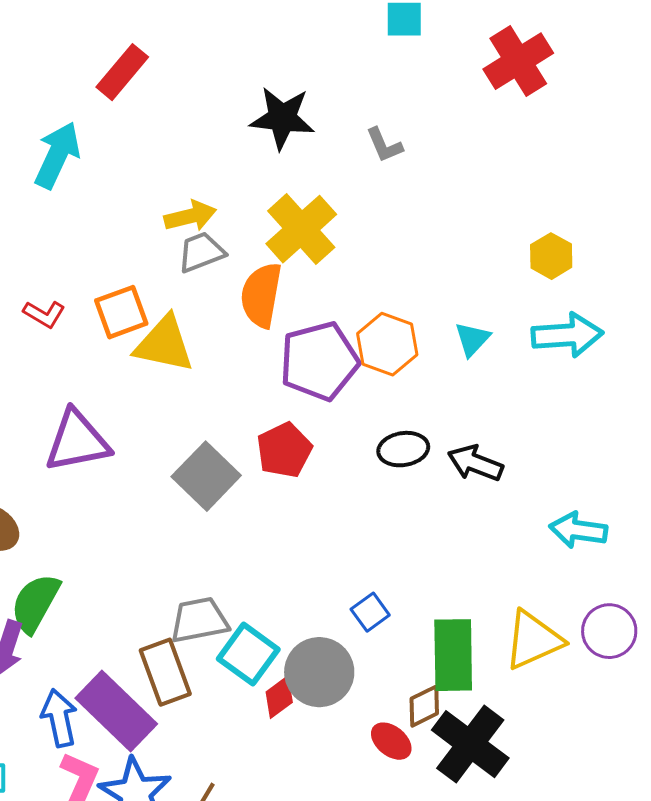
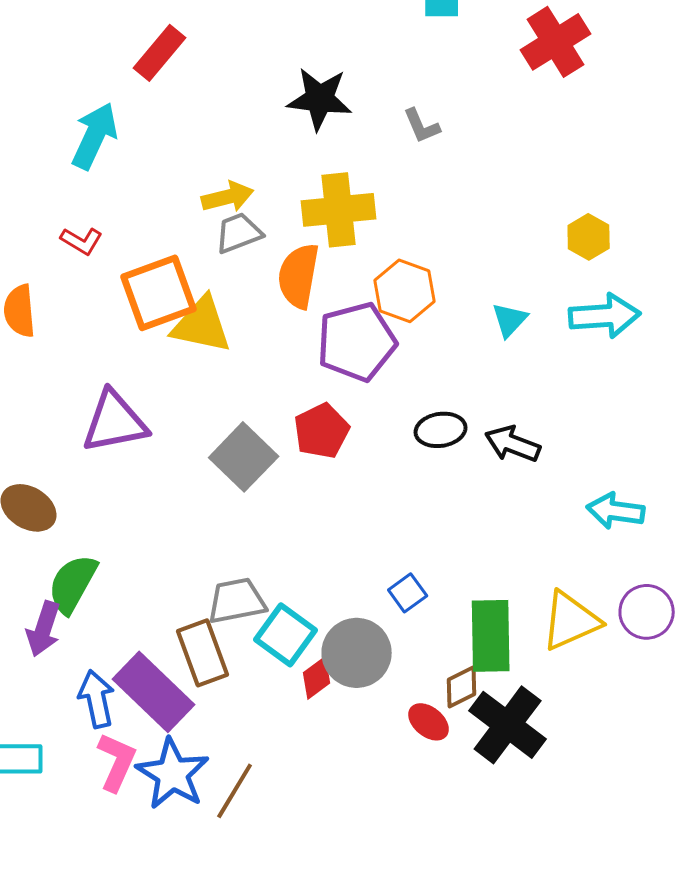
yellow cross: (301, 229) -> (339, 210), turned 36
orange square: (121, 312) -> (159, 293), size x1.4
red L-shape: (44, 314) -> (82, 241), moved
orange hexagon: (387, 344) -> (405, 291), moved

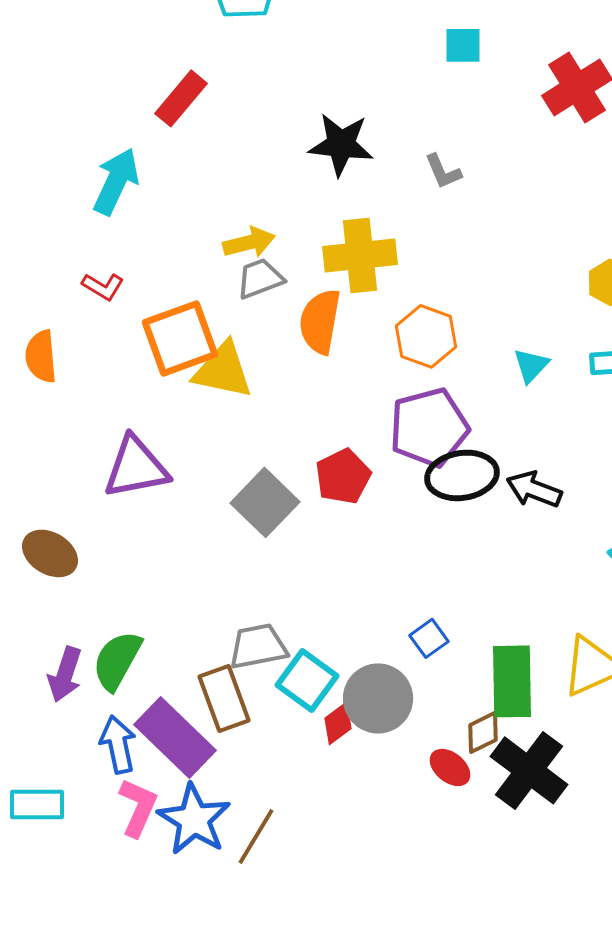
purple pentagon: (357, 342) -> (429, 427), moved
black ellipse: (441, 430) -> (462, 475), size x1.4
green semicircle: (73, 584) -> (117, 660), moved

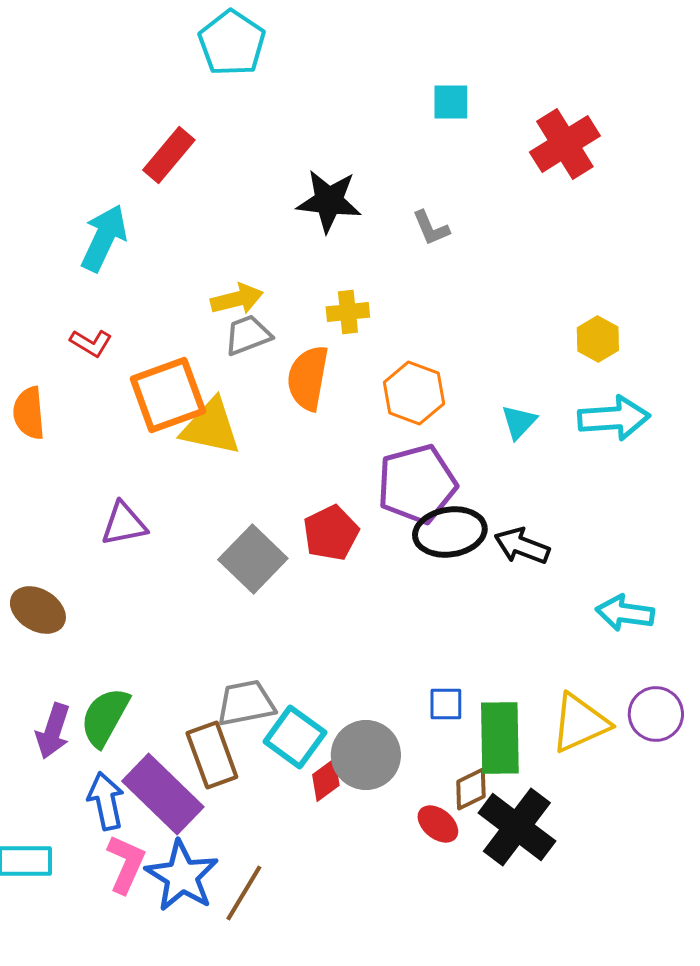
yellow cross: (360, 255) -> (348, 312), size x0.6
purple triangle: (136, 467) -> (124, 524), size x0.7
blue square: (429, 638) -> (446, 704), moved, turned 36

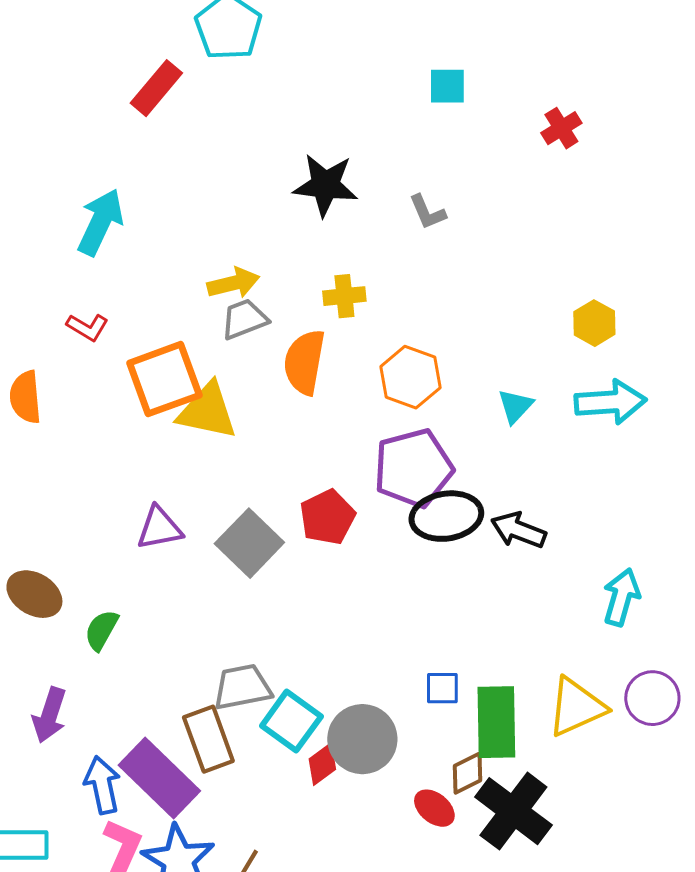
red cross: (565, 144) -> (561, 128), size x0.6
red rectangle: (169, 155) -> (156, 88), moved
purple triangle: (124, 524) -> (159, 528), moved
cyan arrow: (625, 613) -> (621, 597), turned 98
green semicircle: (105, 717) -> (101, 630), moved, size x0.7

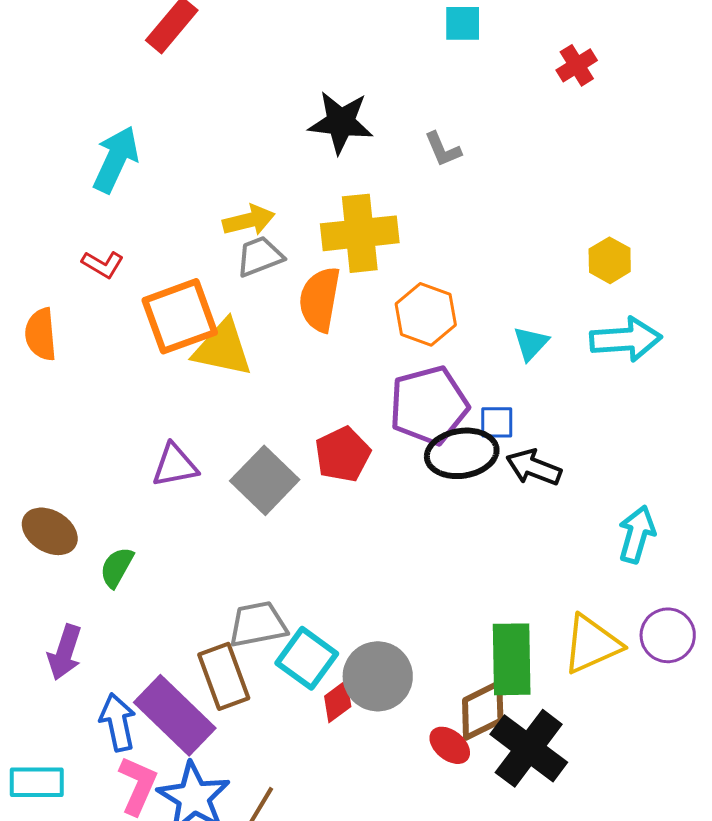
yellow cross: (344, 296) -> (360, 233), size x1.8
blue square: (442, 688) -> (497, 422), moved
brown diamond: (467, 773) -> (483, 710), size x1.4

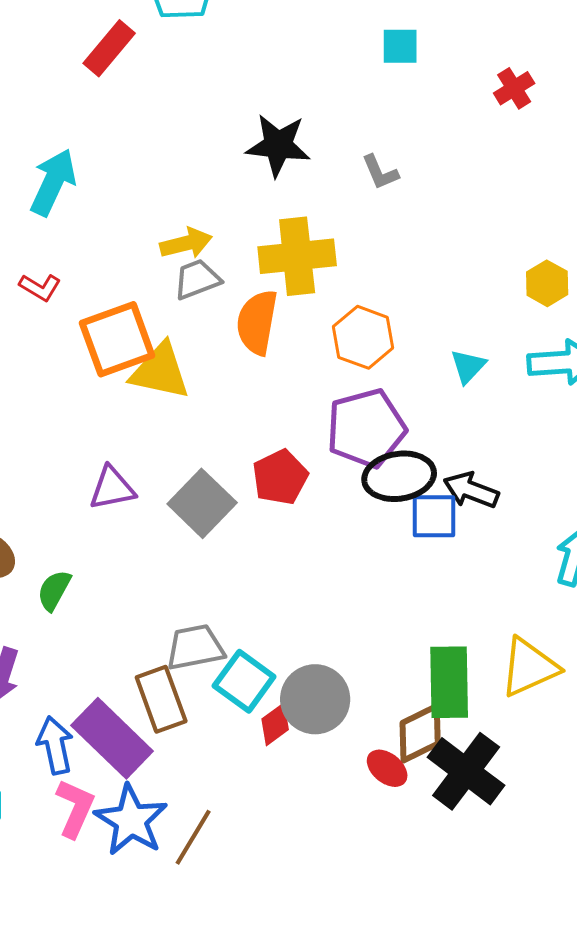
blue square: (497, 422) -> (434, 516), moved, size x1.4

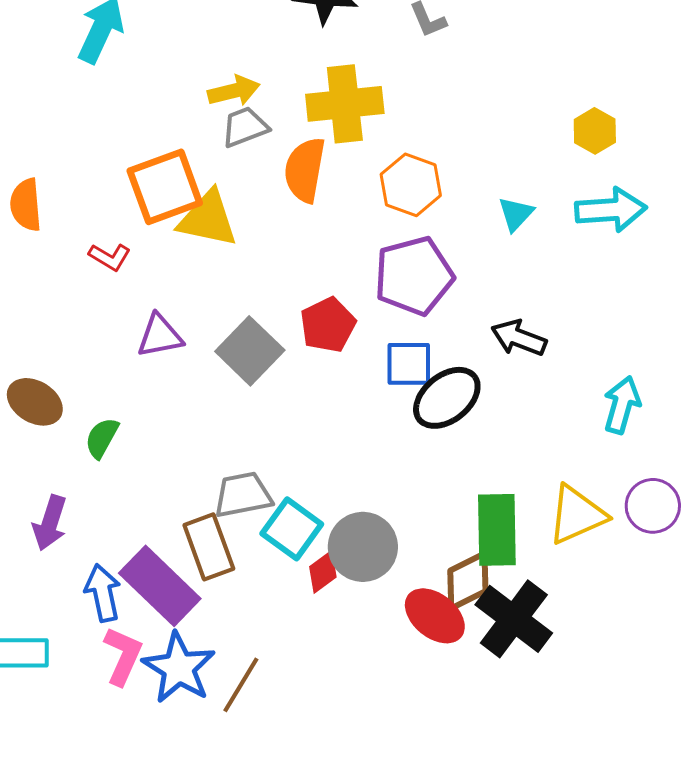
red L-shape: (40, 287) -> (110, 257), moved
black ellipse: (399, 476) -> (447, 398), moved, turned -30
blue square: (434, 516) -> (409, 364), moved
red ellipse: (387, 768) -> (435, 616), size x1.5

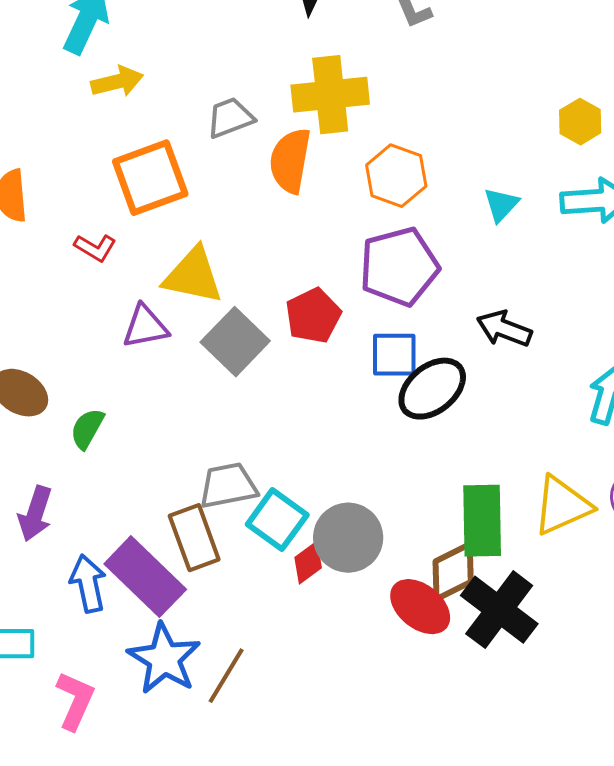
yellow arrow: (234, 91) -> (117, 82), moved
yellow triangle: (208, 219) -> (193, 276), moved
pink L-shape: (123, 656) -> (75, 701), moved

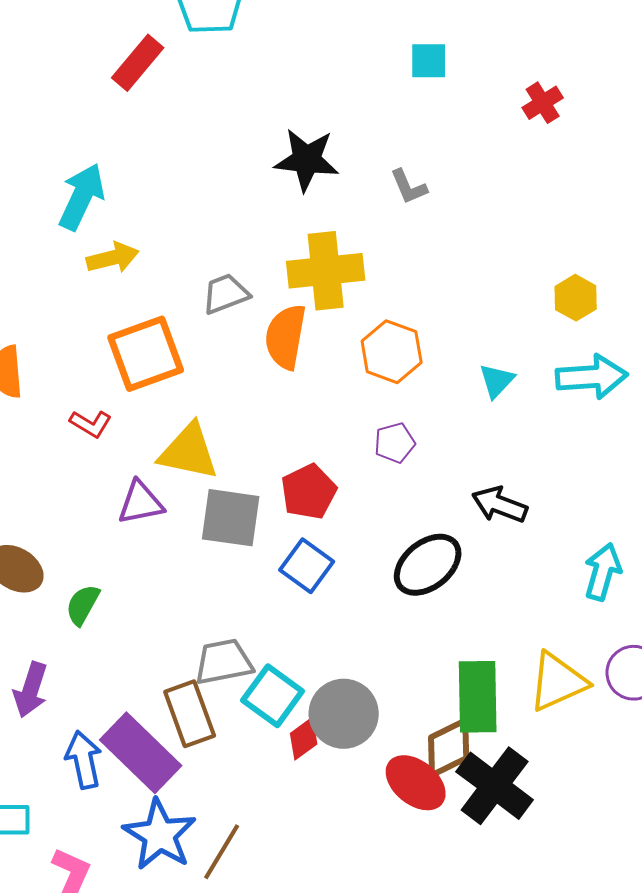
purple pentagon: (399, 267) -> (395, 443), size x0.5
gray square: (235, 342) -> (231, 518), turned -36
blue square: (394, 355) -> (307, 566), moved, turned 36

